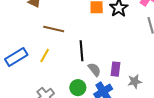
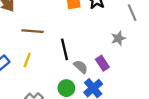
purple rectangle: (115, 69) -> (102, 63), turned -32
gray star: (135, 81) -> (118, 38), moved

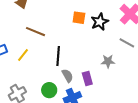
gray line: (132, 13) -> (127, 43), turned -56

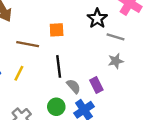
orange square: (79, 18) -> (57, 30), moved
gray line: (127, 43) -> (115, 37), moved

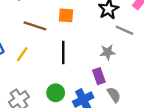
gray star: (116, 61) -> (108, 52), moved
gray semicircle: (74, 86) -> (114, 95), moved

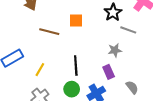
black line: (63, 52) -> (76, 66), moved
yellow line: (22, 54) -> (40, 70), moved
gray semicircle: (114, 95) -> (132, 87), moved

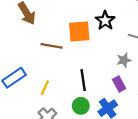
black star: (113, 12) -> (105, 21), moved
orange square: (76, 20) -> (79, 31), size x1.5

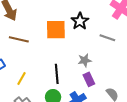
brown line: (52, 46) -> (19, 39), moved
gray star: (124, 60) -> (85, 60), moved

